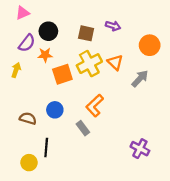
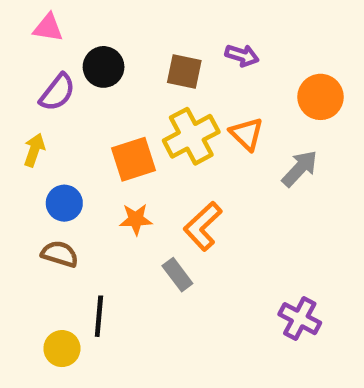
pink triangle: (23, 13) -> (48, 28), turned 32
orange star: (45, 55) -> (136, 219), moved
blue circle: (55, 110) -> (64, 203), moved

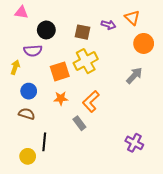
purple semicircle: (57, 92) -> (33, 51), moved, turned 48
orange triangle: (247, 134) -> (132, 18), moved

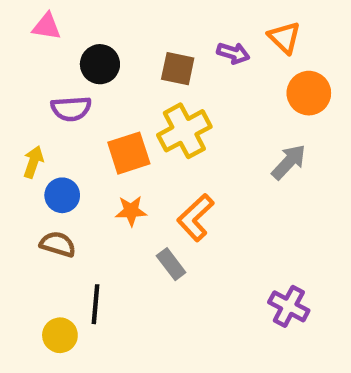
yellow arrow: (15, 67) -> (33, 162), moved

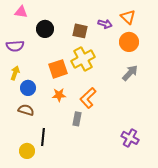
orange circle: (309, 93) -> (129, 42), moved
purple semicircle: (71, 109) -> (15, 46), moved
gray rectangle: (171, 264) -> (77, 119), turned 48

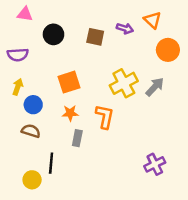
orange circle: (129, 42) -> (168, 50), moved
yellow cross: (83, 59) -> (124, 83), moved
orange L-shape: (88, 98) -> (105, 117), turned 145
gray rectangle: (77, 119) -> (77, 138), moved
purple cross: (130, 138) -> (155, 164), turned 36

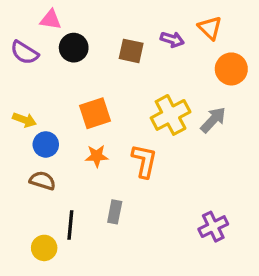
pink triangle: (25, 14) -> (51, 20), moved
purple semicircle: (18, 55) -> (24, 53), moved, turned 36
yellow arrow: (18, 87) -> (24, 120), turned 91
gray rectangle: (77, 138) -> (115, 212), moved

